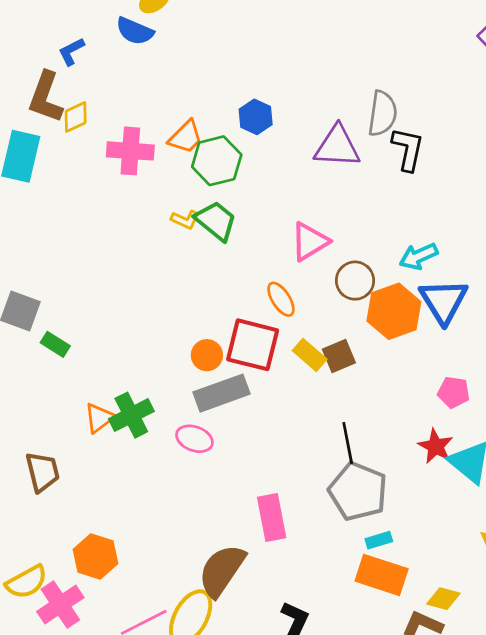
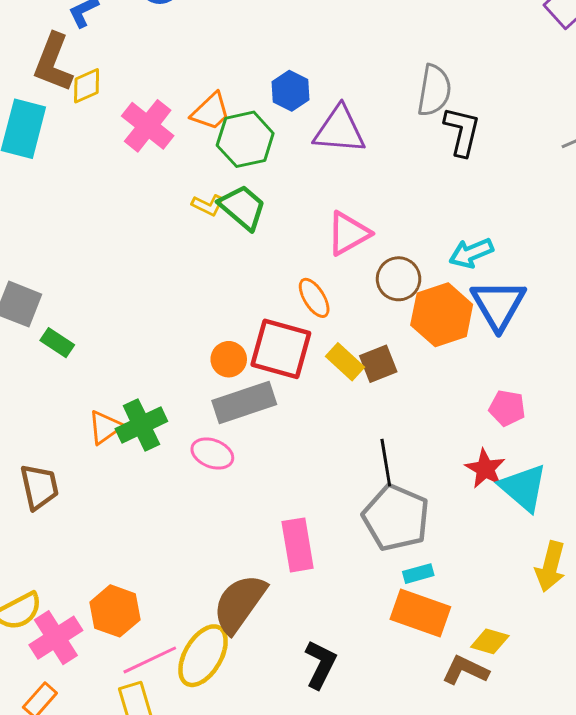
purple triangle: (337, 147) -> (340, 130), moved
pink cross: (130, 151) -> (148, 126), turned 33
orange hexagon: (95, 556) -> (115, 611), moved

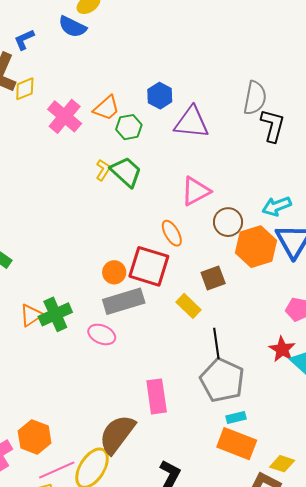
green hexagon: (245, 139) -> (129, 127), size x0.7
yellow L-shape: (208, 205) -> (103, 170), turned -85
yellow rectangle: (345, 362) -> (189, 306), moved

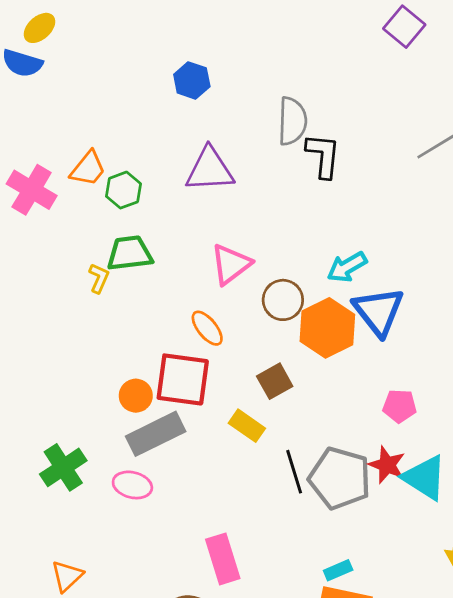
blue hexagon: (160, 96) -> (192, 80), moved
yellow L-shape: (103, 170) -> (99, 278), moved
green trapezoid: (126, 172) -> (130, 253), turned -40
orange triangle: (31, 315) -> (67, 576), moved
gray pentagon: (222, 380) -> (340, 478), moved

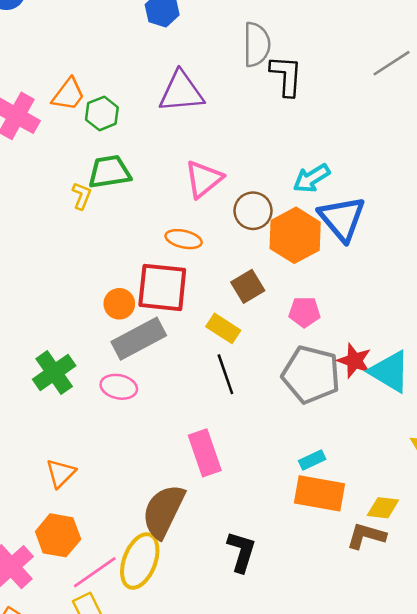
orange ellipse: (207, 328) -> (184, 239), turned -36
pink pentagon: (400, 406) -> (304, 312), moved
black line: (294, 472) -> (225, 374), moved

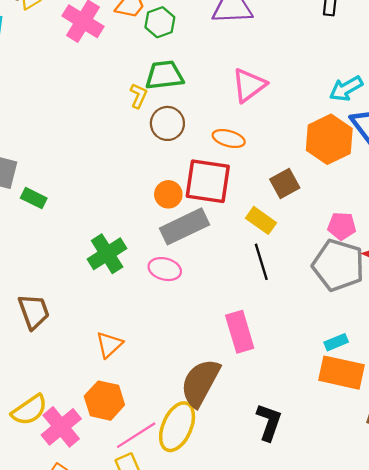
brown circle: (253, 211) -> (167, 123), moved
pink pentagon: (304, 312) -> (342, 226), moved

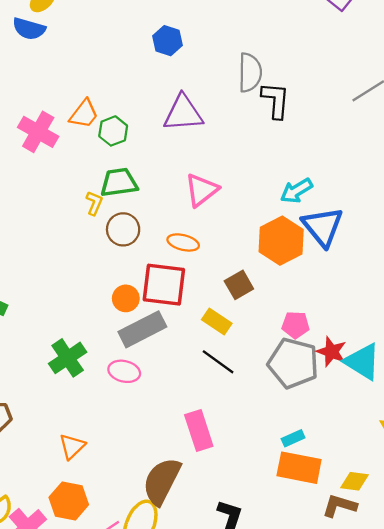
black line: (261, 262) -> (218, 362), turned -36

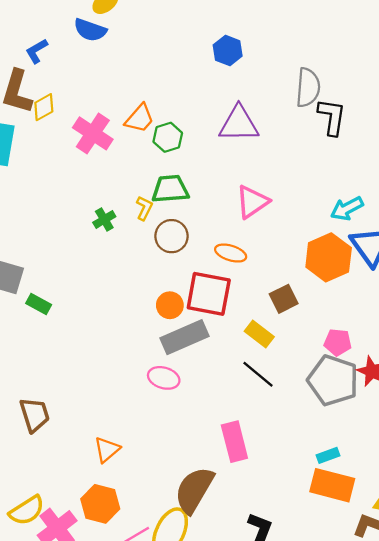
green cross: (68, 358) -> (104, 219), moved, size x0.6

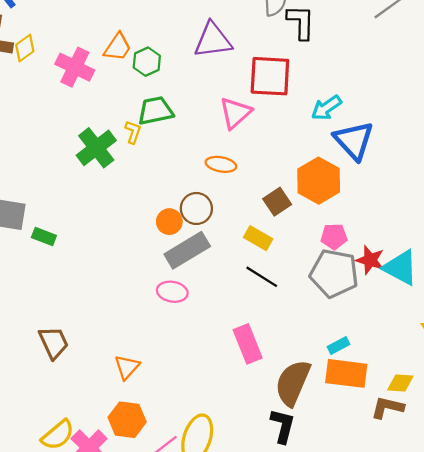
green cross: (104, 219) -> (96, 148), size x1.8
brown circle: (171, 236) -> (196, 208), moved
orange hexagon: (329, 257) -> (319, 181), moved
red square: (209, 294) -> (270, 76), moved
brown semicircle: (194, 490) -> (293, 383), moved

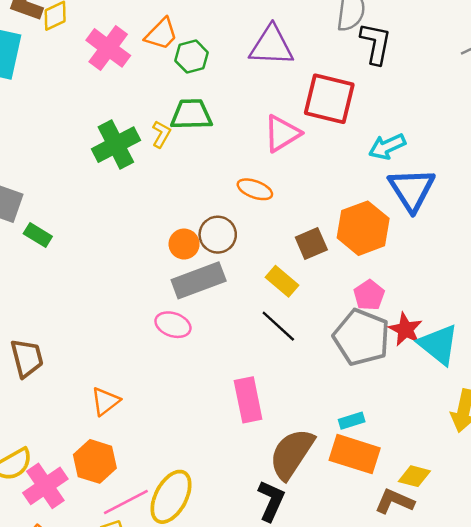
pink pentagon: (334, 236) -> (369, 295), turned 30

